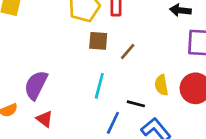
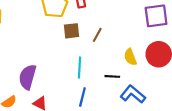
blue line: (113, 123) -> (82, 97), moved

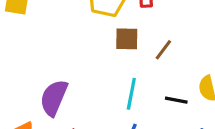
black line: (112, 76) -> (176, 100), moved

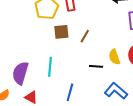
cyan line: (131, 94) -> (50, 67), moved

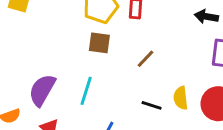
brown square: (61, 32) -> (99, 43), moved

